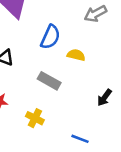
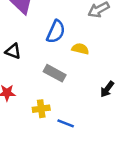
yellow cross: (35, 118) -> (41, 109), turned -35
blue line: (80, 139) -> (66, 123), moved

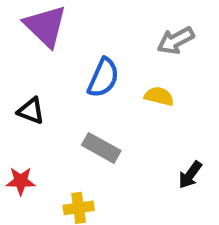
yellow semicircle: (80, 49) -> (159, 96), moved

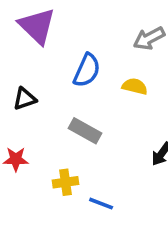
black triangle: (31, 111) -> (25, 99), turned -40

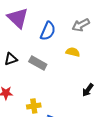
blue semicircle: (87, 70) -> (48, 31), moved
gray rectangle: (85, 131) -> (38, 63), moved

